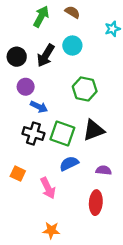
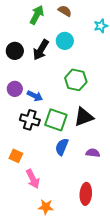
purple circle: (26, 87) -> (15, 89), moved
blue semicircle: (69, 164) -> (62, 147), turned -42
pink arrow: (48, 188) -> (33, 179), moved
red ellipse: (96, 203) -> (86, 194), moved

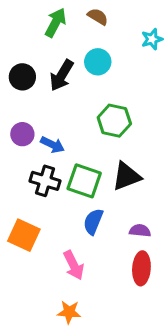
orange square: (16, 156) -> (24, 235), size x1.5
pink arrow: (33, 179) -> (74, 265), moved
red ellipse: (86, 194) -> (141, 268), moved

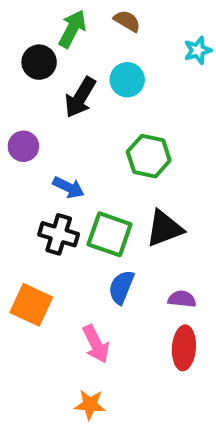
black circle: (22, 77) -> (39, 62), moved
purple circle: (22, 134) -> (23, 146), moved

